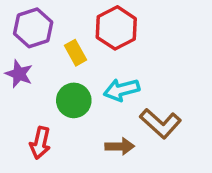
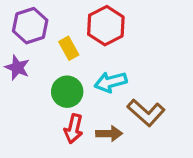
red arrow: (40, 143) -> (74, 129), moved

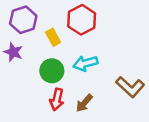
brown L-shape: (146, 113) -> (130, 87), moved
brown arrow: (109, 134) -> (84, 103), turned 132

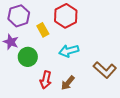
green circle: (52, 71) -> (28, 57), moved

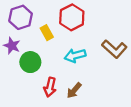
brown L-shape: (105, 70) -> (114, 49), moved

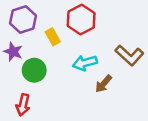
red arrow: (50, 87) -> (23, 105), moved
brown arrow: (74, 90) -> (103, 84), moved

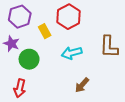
brown L-shape: (129, 55) -> (109, 47), turned 50
brown arrow: (103, 84) -> (82, 85), moved

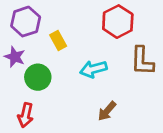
red hexagon: (68, 17) -> (118, 22), moved

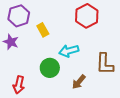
brown L-shape: (142, 61) -> (105, 64), moved
green circle: (38, 77) -> (50, 68), moved

